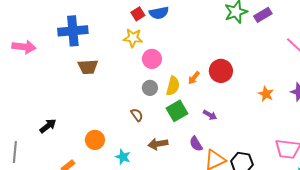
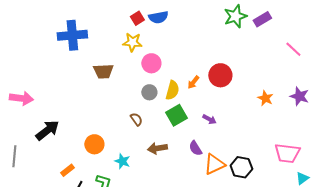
pink arrow: (24, 47) -> (21, 98), moved
brown trapezoid: (88, 67) -> (103, 71), moved
black arrow: (48, 126) -> (47, 130), size x1.4

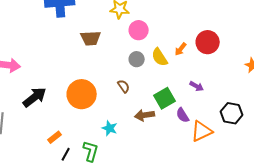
yellow semicircle: (172, 90) -> (160, 57), turned 132
green square: (176, 115) -> (165, 98), moved
orange circle: (94, 144) -> (82, 94), moved, size x1.5
black hexagon: (241, 167) -> (232, 113), moved

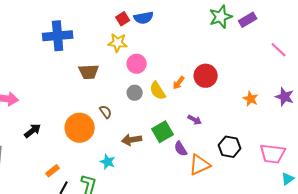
brown semicircle: (124, 86) -> (106, 112), moved
black arrow: (35, 97) -> (33, 131), size x0.7
brown arrow: (145, 115) -> (132, 140), moved

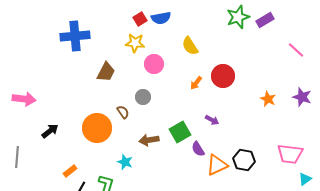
brown trapezoid: (89, 72) -> (106, 72), turned -60
yellow semicircle: (158, 91) -> (190, 46), moved
gray circle: (135, 93) -> (143, 97), moved
black hexagon: (230, 147) -> (244, 160), moved

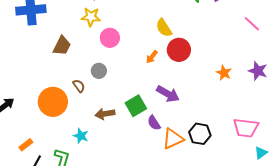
yellow semicircle: (190, 46) -> (164, 28), moved
purple arrow: (212, 120) -> (168, 94), size x1.6

